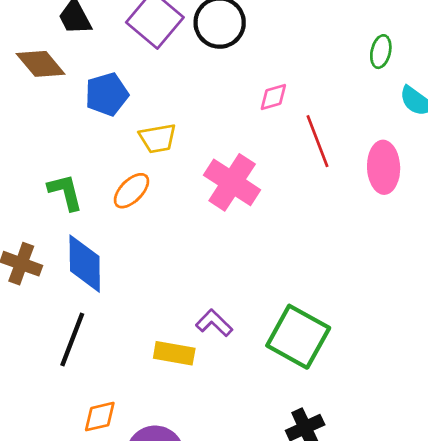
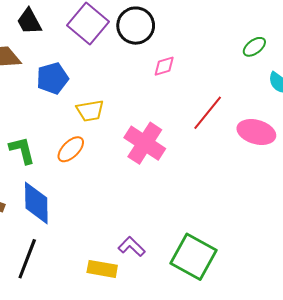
green ellipse: (381, 52) -> (254, 47), turned 40
pink diamond: (273, 97) -> (164, 66), moved
red line: (317, 141) -> (208, 113), turned 60
pink ellipse: (384, 167) -> (256, 132), turned -72

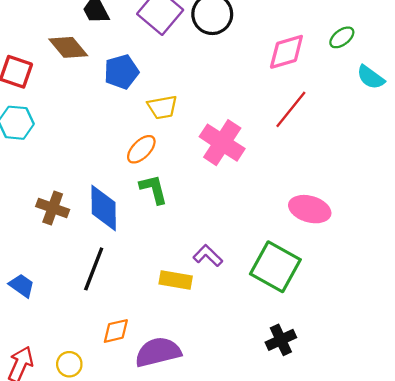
pink diamond: (164, 66) -> (286, 52), moved, size x1.6
pink ellipse: (256, 132) -> (310, 209), moved
green L-shape: (22, 150) -> (154, 189), moved

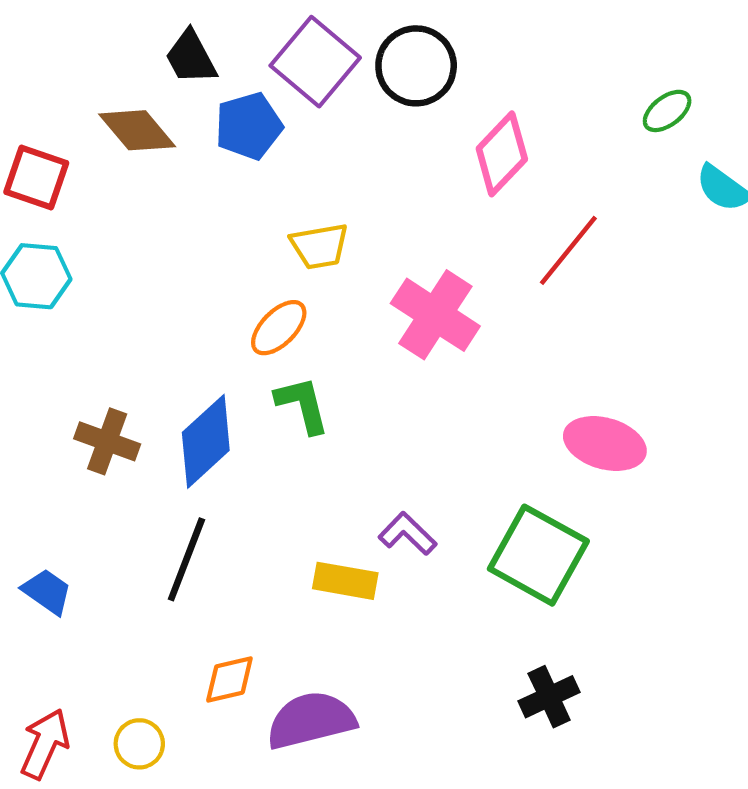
pink diamond: (286, 52) -> (502, 154), moved, turned -30
blue pentagon: (121, 72) -> (249, 126), moved
blue diamond: (104, 208) -> (206, 441), turned 48

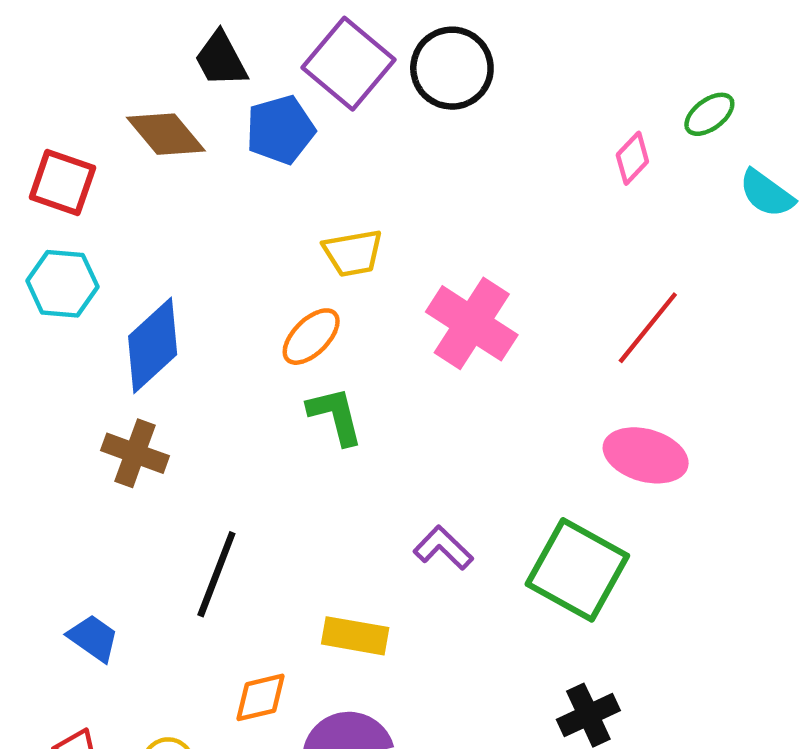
pink diamond: (502, 154) -> (632, 158), moved, size x0.6
red line: (568, 250) -> (648, 328), moved
blue diamond: (206, 441) -> (153, 345), moved
yellow rectangle: (345, 581) -> (355, 636), moved
blue trapezoid: (47, 592) -> (93, 638), moved

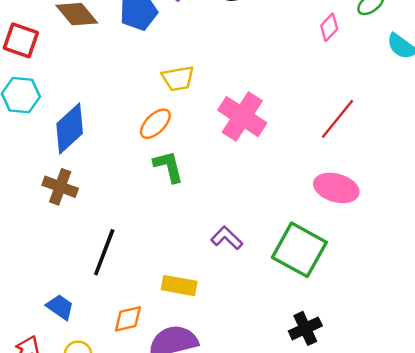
blue trapezoid: (93, 638) -> (60, 307), moved

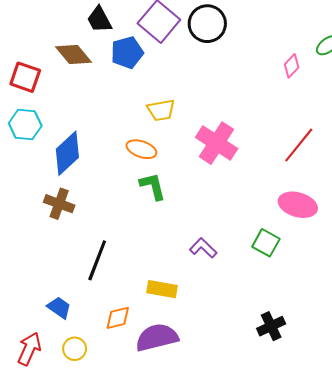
orange ellipse: (155, 124) -> (141, 149), turned 64
green square: (299, 250) -> (266, 243), moved, size x0.6

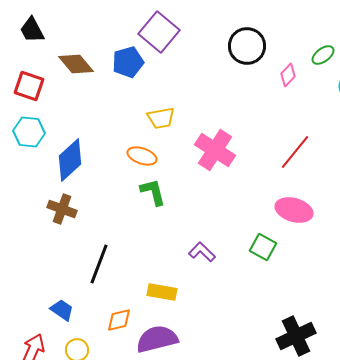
black trapezoid: (99, 20) -> (32, 30), moved
black circle: (207, 24) -> (247, 46), moved
black cross: (271, 326) -> (296, 336), moved, size x1.4

